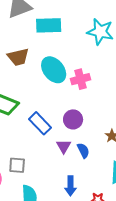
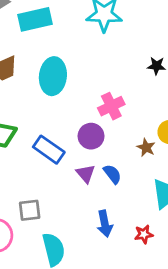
cyan ellipse: (54, 70) -> (53, 76), turned 56
pink cross: (80, 79) -> (111, 106), moved

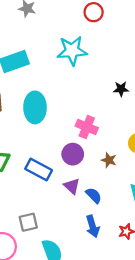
pink cross: (111, 106) -> (87, 127), turned -35
brown star: (146, 148) -> (109, 160), moved
blue semicircle: (112, 174) -> (94, 195), moved

